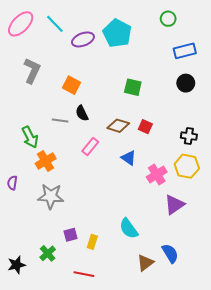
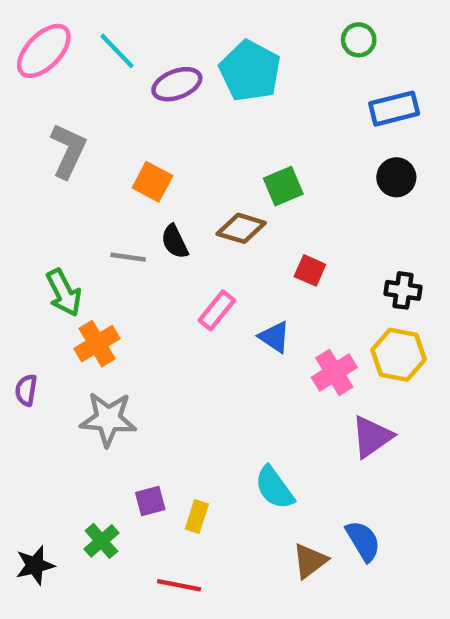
green square: (133, 87) -> (283, 186), turned -36
brown diamond: (118, 126) -> (241, 228), moved
pink rectangle: (90, 146) -> (217, 310), moved

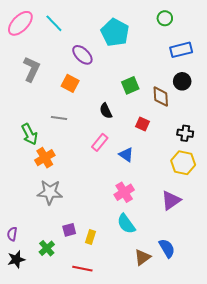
purple ellipse: (177, 84) -> (82, 55), moved, turned 65
brown diamond: (241, 228) -> (161, 97), moved, turned 70
black semicircle: (175, 242) -> (106, 111), moved
pink cross: (334, 372) -> (124, 192), moved
purple semicircle: (26, 390) -> (12, 234), moved

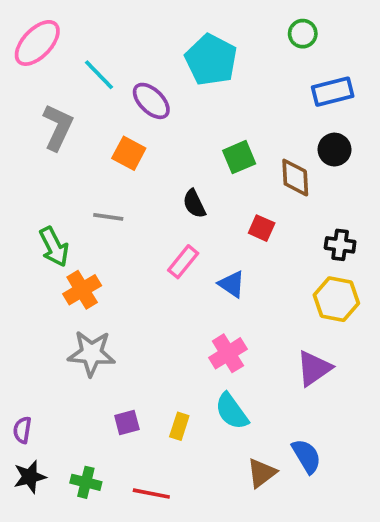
cyan line: (54, 23) -> (99, 75), moved
yellow rectangle: (91, 237) -> (179, 426), moved
green cross: (47, 248) -> (86, 482), moved, turned -35

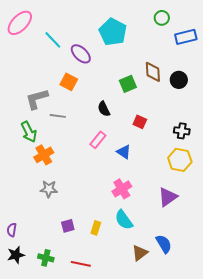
blue rectangle: (333, 92) -> (186, 37), moved
gray L-shape: (58, 127) -> (37, 99), moved, turned -130
brown diamond: (295, 178) -> (153, 72), moved
gray star: (91, 353) -> (49, 189), size x0.7

